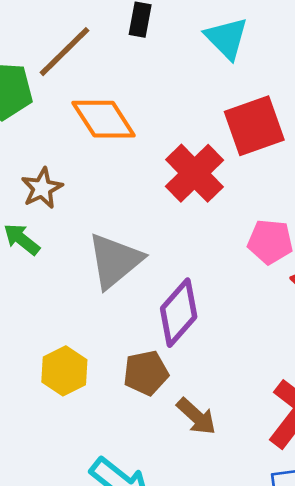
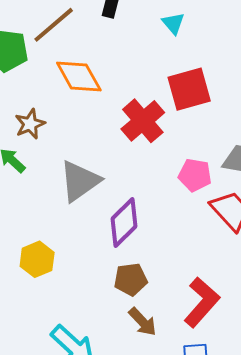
cyan triangle: (227, 38) -> (173, 23), size x0.7
brown pentagon: (146, 373) -> (131, 279), moved
brown arrow: (196, 416) -> (143, 322), moved

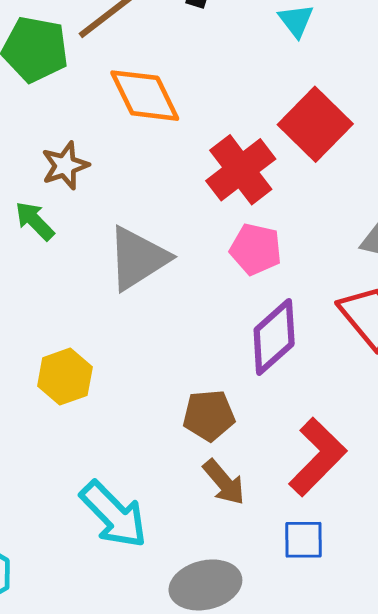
red square: (189, 89) -> (315, 124), turned -33
pink pentagon: (195, 175) -> (256, 249), moved
purple diamond: (124, 222) -> (274, 337), moved

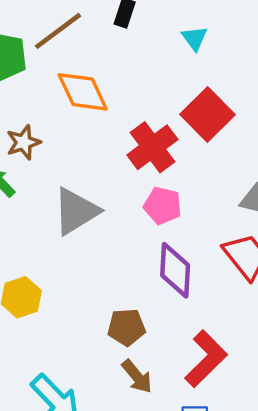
purple diamond: (274, 337) -> (175, 270), turned -46

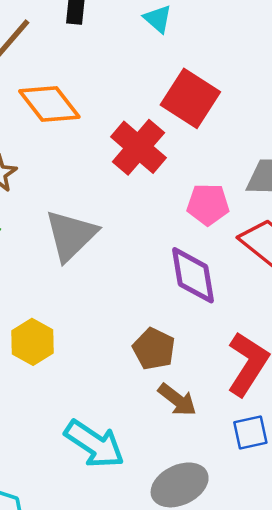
pink pentagon: (163, 206) -> (208, 204), moved
brown pentagon: (126, 327) -> (154, 349), turned -30

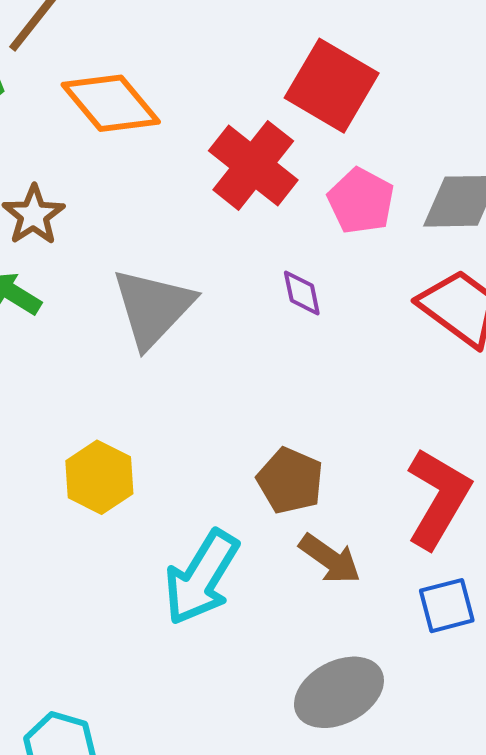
pink pentagon: (208, 204) -> (361, 201), moved, turned 30
purple diamond: (193, 275) -> (302, 293), moved, size x0.5
cyan arrow: (94, 444) -> (201, 577), moved, turned 90

